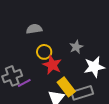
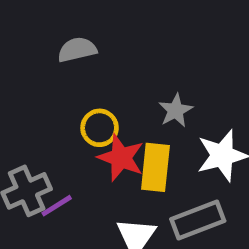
gray semicircle: (34, 29) -> (77, 50), moved
yellow rectangle: (66, 87) -> (155, 167), moved, turned 48

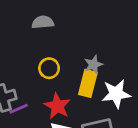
red star: (121, 158) -> (57, 106), moved
yellow rectangle: (155, 167) -> (88, 83), moved

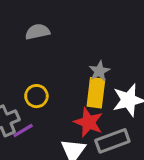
yellow circle: (49, 68) -> (36, 96), moved
red star: (57, 106) -> (88, 122), moved

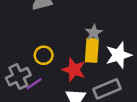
red star: (88, 122) -> (74, 70), moved

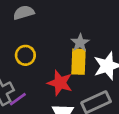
yellow circle: (44, 55) -> (25, 55), moved

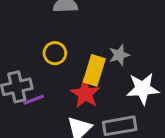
yellow rectangle: (79, 62) -> (94, 70), moved

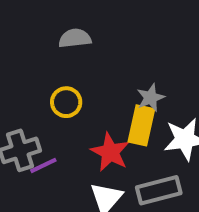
yellow rectangle: (94, 70) -> (141, 125), moved

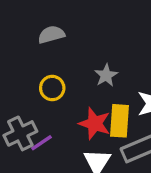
gray star: (151, 98) -> (106, 75), moved
yellow rectangle: (141, 125) -> (119, 121), moved

